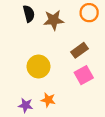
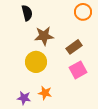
brown star: (54, 20) -> (44, 36), moved

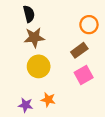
orange circle: (83, 12) -> (89, 25), moved
brown star: (44, 36) -> (34, 38), moved

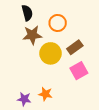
orange circle: (89, 25) -> (58, 23), moved
yellow circle: (39, 66) -> (51, 53), moved

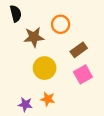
black semicircle: (27, 13) -> (16, 14), moved
yellow circle: (51, 53) -> (45, 68), moved

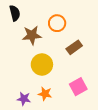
pink square: (83, 74) -> (78, 87), moved

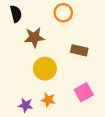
orange circle: (57, 23) -> (63, 13), moved
brown rectangle: (74, 47) -> (79, 50), turned 49

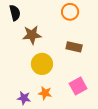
orange circle: (63, 13) -> (70, 12), moved

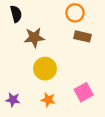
brown rectangle: (74, 47) -> (83, 36), moved
purple star: (24, 98) -> (13, 100), moved

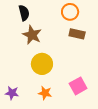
black semicircle: (16, 14) -> (24, 13), moved
brown star: (34, 38) -> (32, 35), turned 30

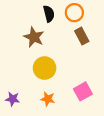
black semicircle: (24, 13) -> (49, 14), moved
brown rectangle: (77, 34) -> (82, 36), turned 49

